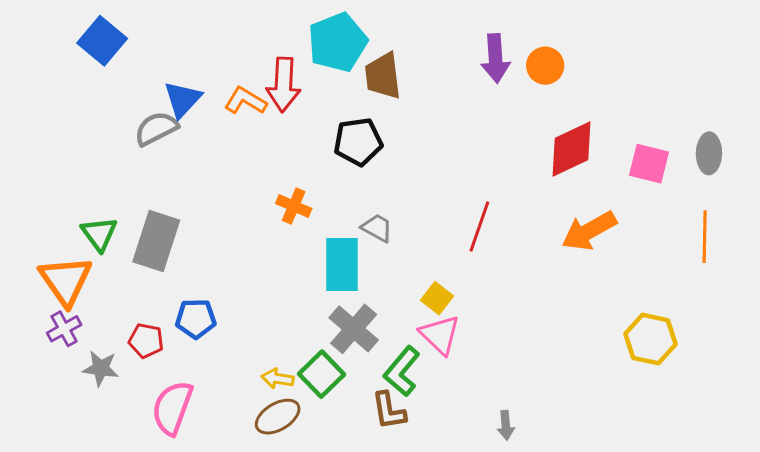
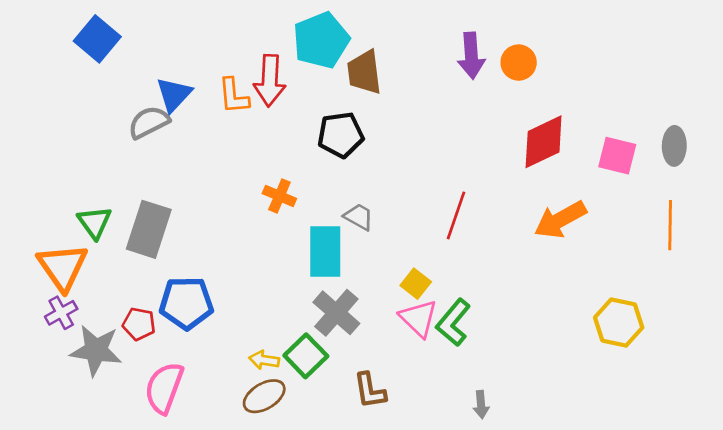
orange L-shape: (245, 101) -> (234, 96), turned -126
blue pentagon: (196, 319) -> (186, 303), size x1.4
gray star: (101, 368) -> (96, 350), size x1.5
green L-shape: (402, 371) -> (453, 322), moved

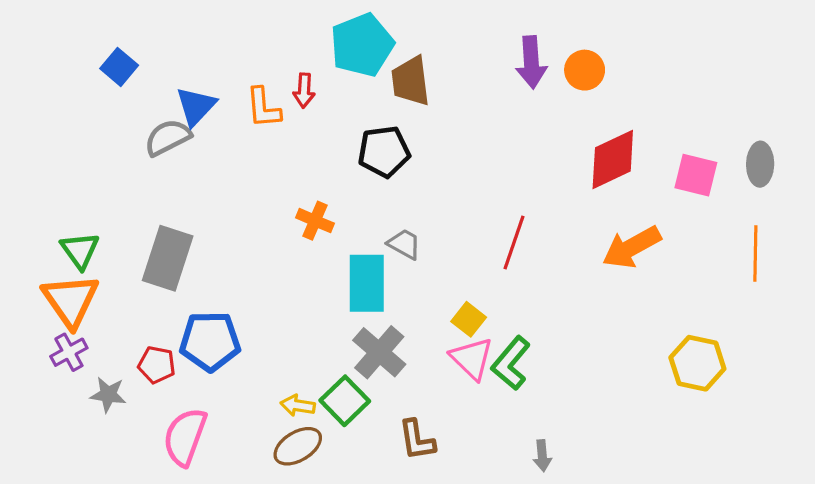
blue square: (97, 39) -> (119, 67), moved, size x0.7
red arrow: (270, 81) -> (304, 90), size x0.6
green triangle: (95, 222) -> (80, 250), moved
gray star: (96, 350) -> (108, 395), size x0.6

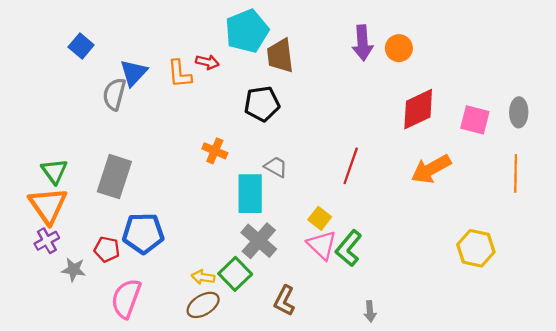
red arrow: (304, 90) -> (207, 62), turned -80
gray semicircle: (168, 137) -> (114, 94), turned -48
brown L-shape: (417, 440) -> (284, 301), turned 36

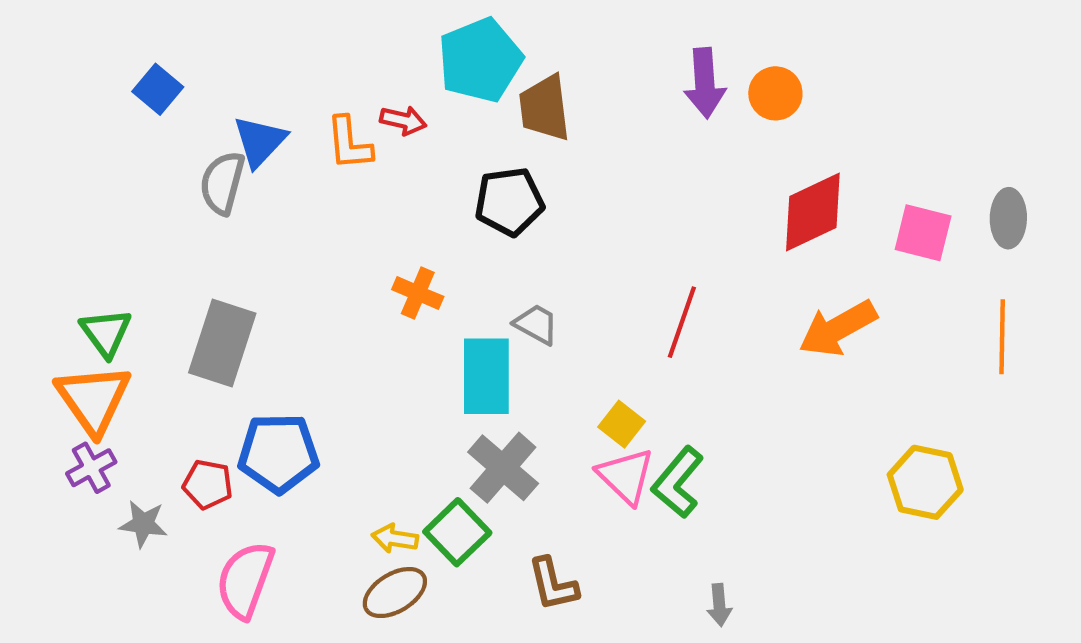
brown L-shape: (284, 301) -> (553, 584), turned -40

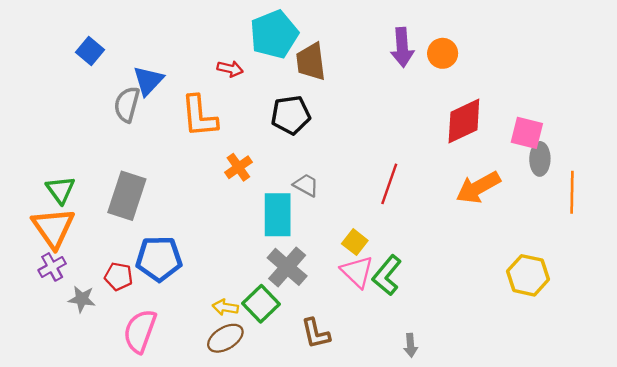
orange L-shape: (349, 143) -> (199, 116), moved, size x1.4
gray ellipse: (1008, 218) -> (540, 159), moved
orange cross: (418, 293) -> (238, 167), turned 32

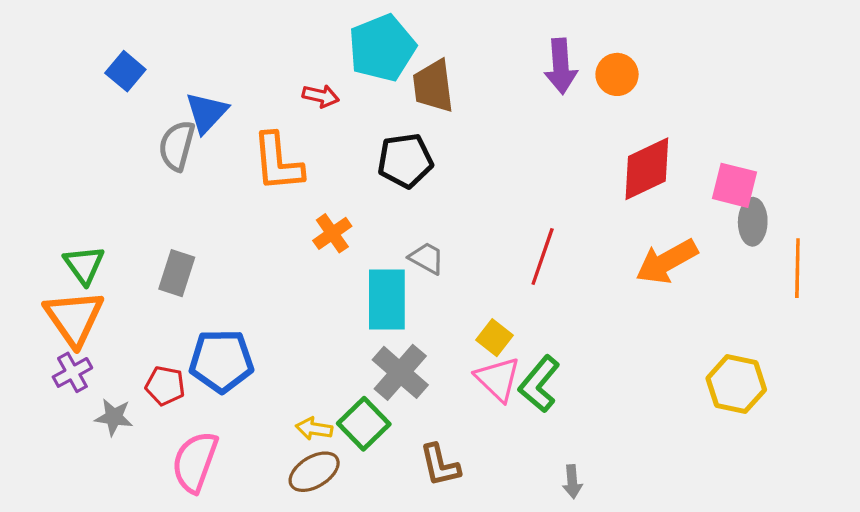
gray rectangle: (127, 196) -> (177, 273), size x0.7

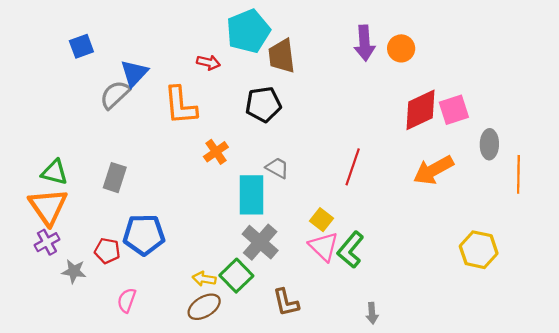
blue square: (125, 71) -> (81, 46), turned 30
gray semicircle: (177, 146) -> (115, 95), turned 32
pink square: (735, 185) -> (454, 110), moved, turned -32
green triangle: (84, 265) -> (55, 172), turned -40
pink semicircle: (195, 462) -> (127, 300), size x0.6

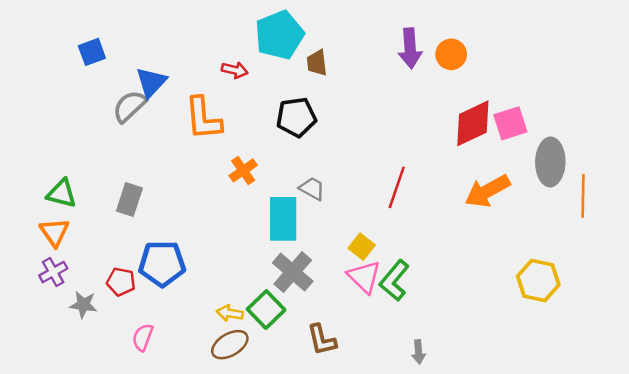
brown trapezoid: (282, 56) -> (317, 63), size x0.7
gray ellipse: (489, 144) -> (550, 162), size x1.4
orange triangle: (48, 207) -> (54, 232), size x0.7

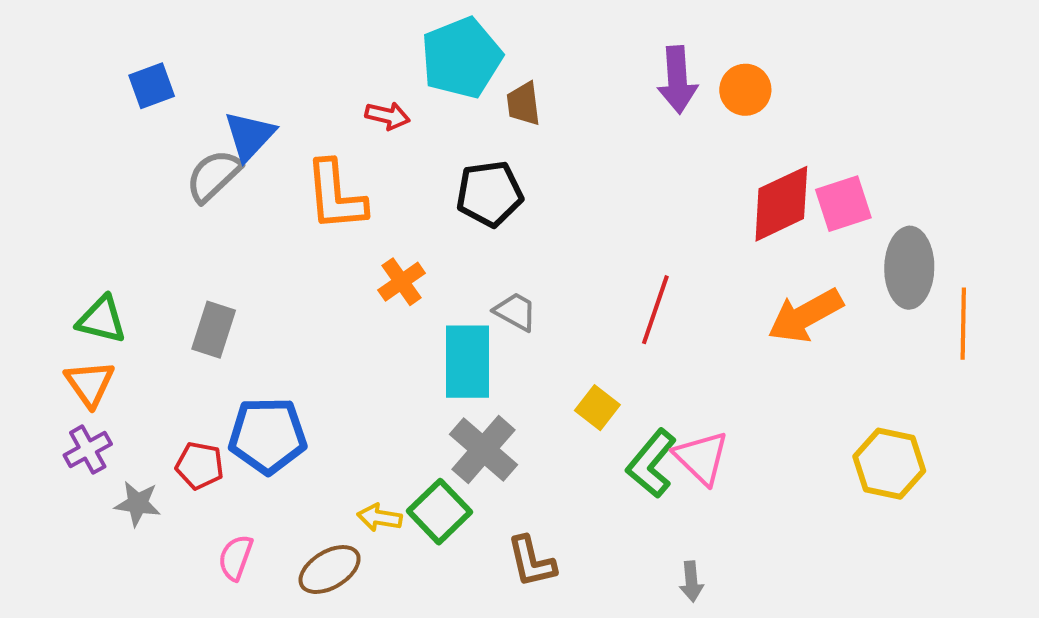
pink triangle: (364, 277) -> (701, 458), moved
brown ellipse: (230, 345) -> (330, 570), moved

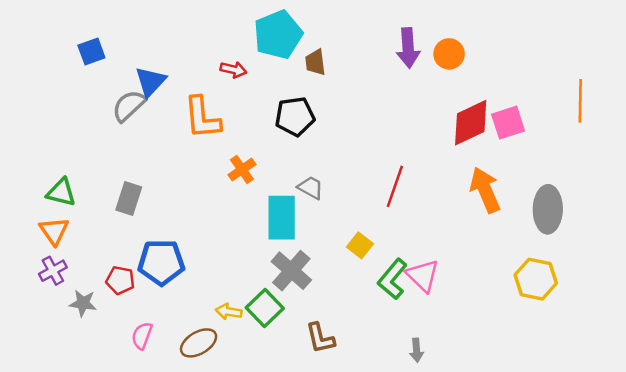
gray ellipse: (909, 268) -> (548, 209), moved
orange arrow: (805, 316) -> (485, 190), turned 96
orange line: (963, 324) -> (580, 101), moved

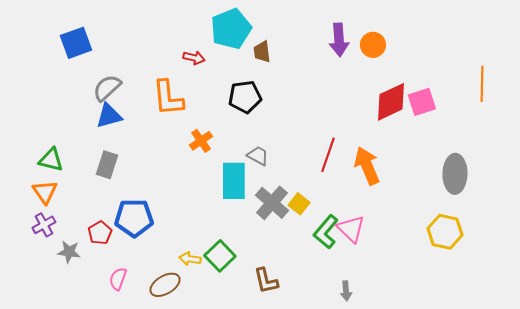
blue square: (91, 52) -> (76, 43), size x1.4
blue triangle: (150, 82) -> (109, 116), moved, turned 32
orange arrow: (485, 190) -> (367, 166), moved
gray cross: (291, 271) -> (272, 203), moved
red pentagon: (120, 280) -> (100, 233), turned 30

